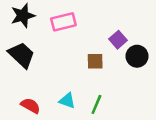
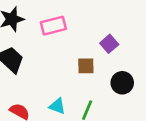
black circle: (137, 56) -> (122, 83), moved

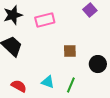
purple square: (109, 44) -> (90, 10), moved

